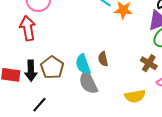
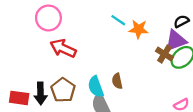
red arrow: (28, 28) -> (63, 48), moved, turned -55
brown cross: (149, 63) -> (164, 54), moved

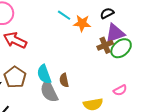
black semicircle: (181, 21) -> (107, 13), moved
brown cross: (164, 54) -> (105, 45), turned 35
brown semicircle: (117, 81) -> (64, 80), moved

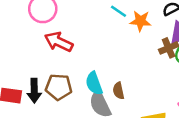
brown pentagon: (15, 77) -> (59, 87), turned -30

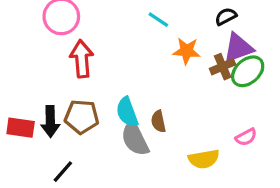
orange star: (140, 21) -> (187, 51), moved
red arrow: (59, 42) -> (82, 59), turned 60

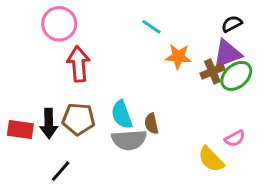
black semicircle: (226, 16) -> (232, 24), moved
gray semicircle: (135, 139) -> (129, 140), turned -68
yellow semicircle: (204, 159) -> (211, 159), moved, turned 56

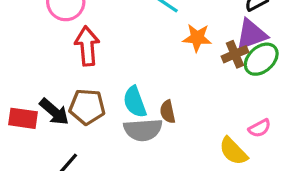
black arrow: (49, 124) -> (54, 112), turned -48

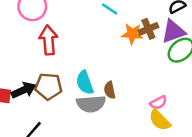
brown cross: (235, 54) -> (148, 29), moved
black arrow: (54, 112) -> (24, 90), turned -65
pink semicircle: (260, 128) -> (158, 103), moved

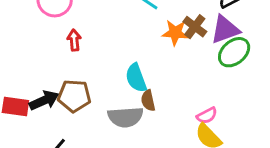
brown cross: (148, 29) -> (195, 27), turned -30
red arrow: (48, 40) -> (74, 40), size x0.6
cyan semicircle: (85, 83) -> (136, 78), moved

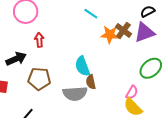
green ellipse: (234, 52) -> (151, 68), moved
black arrow: (44, 100) -> (16, 59), moved
pink semicircle: (207, 116) -> (132, 92), turned -32

